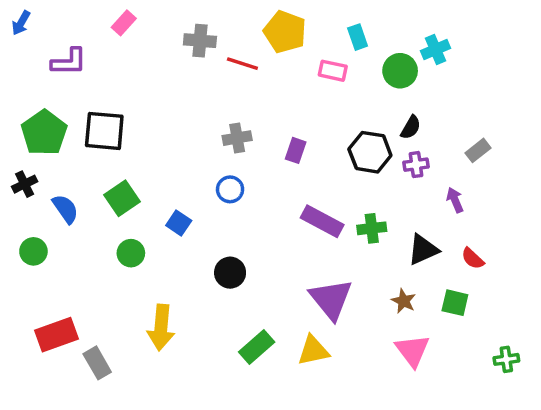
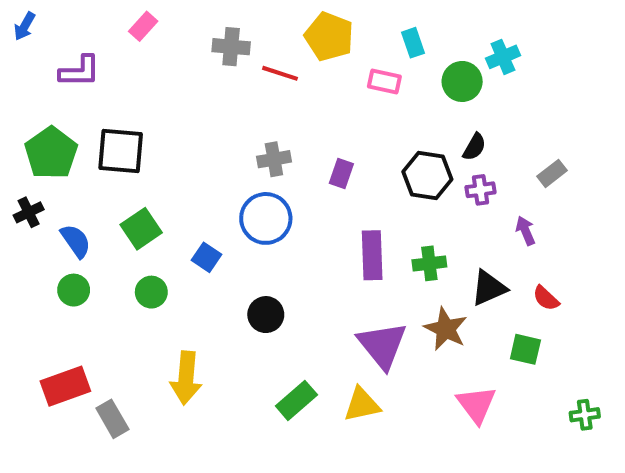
blue circle: (230, 189) -> (266, 218), size x1.6
purple rectangle: (322, 221) -> (372, 255), turned 60
green circle: (33, 251) -> (74, 290), moved
brown star: (404, 301) -> (446, 329), moved, size x1.5

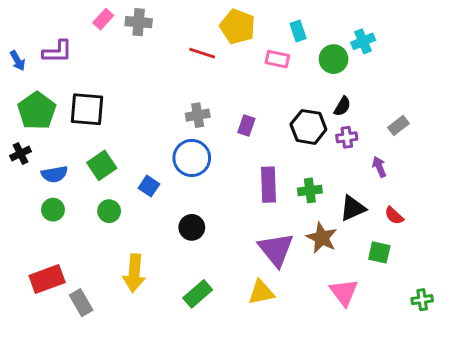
blue arrow: (25, 26) -> (18, 61), moved, turned -60
gray cross: (231, 47) -> (139, 22), moved
blue semicircle: (76, 241) -> (54, 174), turned 115
green rectangle: (296, 400) -> (198, 294), moved

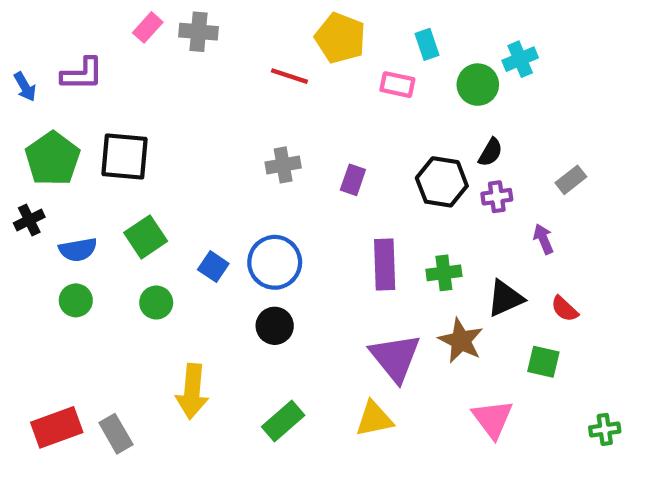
blue circle: (192, 158) -> (275, 262), moved
red rectangle: (47, 279) -> (57, 427), moved

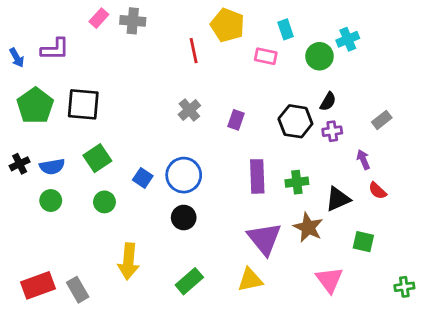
red line: (289, 76) -> (194, 51), turned 60
gray cross: (283, 165) -> (189, 110), turned -30
black cross: (29, 220) -> (20, 164), moved
red semicircle: (565, 309) -> (377, 191), moved

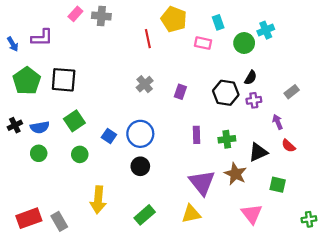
purple rectangle: (257, 176) -> (197, 135), size x0.7

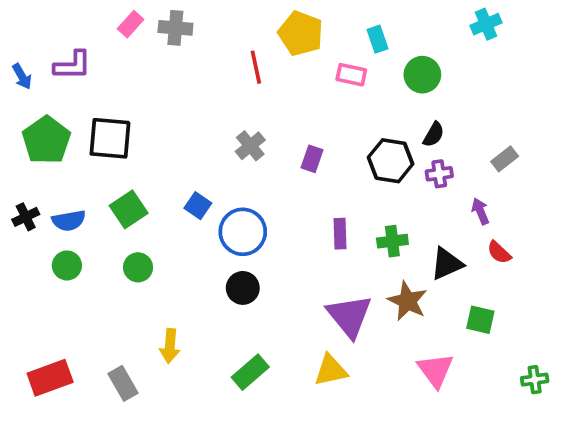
cyan cross: (266, 30) -> (486, 24), moved
blue square: (109, 136) -> (198, 206), moved
yellow arrow: (98, 200) -> (170, 346), size x0.7
gray rectangle: (59, 221) -> (123, 383), moved

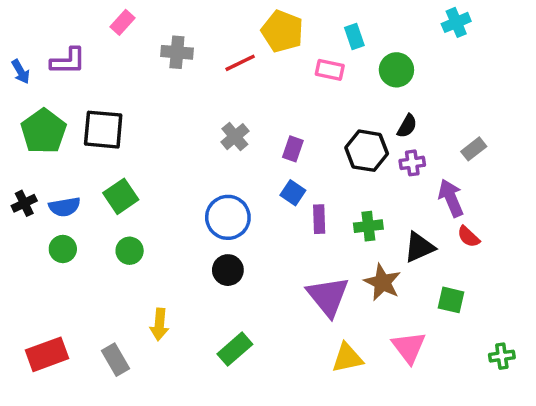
gray cross: (175, 28) -> (177, 52), moved
red line: (256, 67) -> (240, 63), turned 76
blue square: (198, 206) -> (293, 193), moved
purple arrow: (480, 211) -> (451, 198), size x1.5
yellow triangle: (331, 370) -> (347, 358), moved

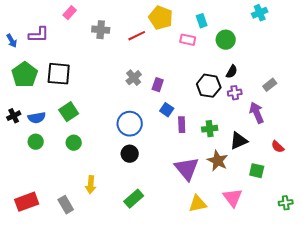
purple rectangle: (293, 149) -> (158, 85), moved
red semicircle: (468, 237) -> (278, 147), moved

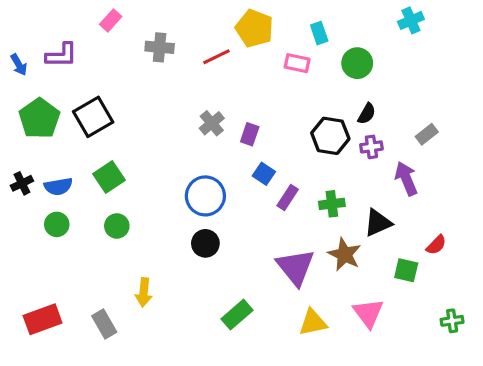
black square: (59, 74) -> (93, 117), turned -35
purple rectangle: (182, 125) -> (288, 198), turned 35
red semicircle: (278, 147) -> (436, 245), moved, turned -88
green rectangle: (134, 199) -> (237, 315), moved

